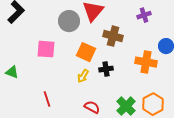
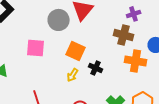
brown cross: (113, 36) -> (124, 35), moved
black cross: (106, 69) -> (96, 68), turned 32

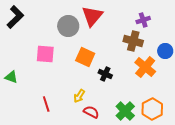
orange cross: (136, 61) -> (145, 67), turned 30
yellow arrow: (73, 75) -> (79, 96), moved

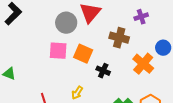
brown cross: (133, 41) -> (119, 38), moved
pink square: (45, 54) -> (58, 51), moved

